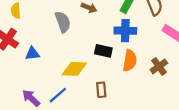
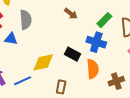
gray semicircle: (63, 22) -> (26, 20), moved
orange semicircle: (130, 61) -> (93, 69), turned -30
yellow diamond: (74, 69) -> (43, 62), turned -30

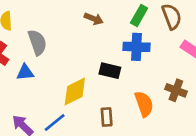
orange semicircle: (93, 69) -> (144, 104), moved
brown cross: (116, 81) -> (176, 90), turned -35

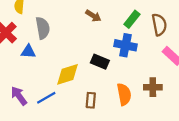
brown cross: (176, 90) -> (153, 87), turned -30

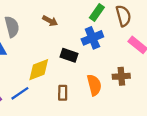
brown arrow: (93, 16) -> (50, 21), moved
blue cross: (125, 45) -> (92, 38), turned -30

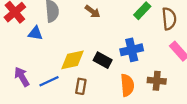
blue cross: (92, 38) -> (132, 50), moved
black rectangle: (69, 55) -> (103, 60), moved
brown rectangle: (63, 93) -> (81, 86), moved

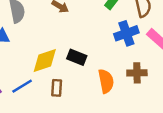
blue cross: (132, 50) -> (126, 33), moved

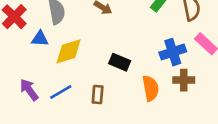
blue cross: (126, 33) -> (173, 52), moved
yellow diamond: (45, 61) -> (69, 51), moved

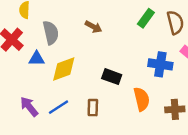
blue cross: (173, 52) -> (160, 64), turned 30
brown cross: (184, 80) -> (175, 109), moved

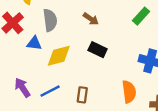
black rectangle: (112, 77) -> (98, 50), moved

